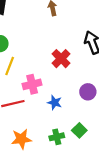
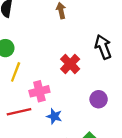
blue star: (55, 103) -> (54, 116), moved

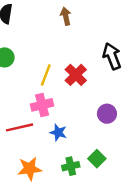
yellow line: (16, 72) -> (46, 75), moved

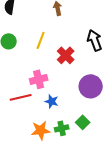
yellow line: (46, 75) -> (41, 40), moved
purple circle: (107, 114) -> (91, 86), size x1.5
orange star: (30, 169) -> (41, 130), moved

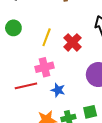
yellow line: (41, 40) -> (47, 37), moved
green square: (83, 122) -> (90, 112), turned 32

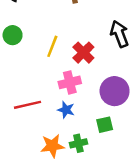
pink cross: (45, 67) -> (70, 82), moved
green square: (90, 112) -> (105, 125), moved

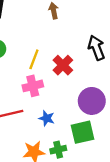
pink cross: (70, 82) -> (33, 86), moved
green square: (105, 125) -> (83, 132), size x1.5

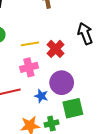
yellow line: (34, 59) -> (30, 44), turned 60
purple circle: (92, 101) -> (62, 83), moved

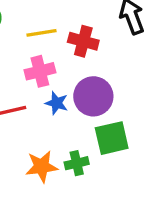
red cross: (56, 49) -> (83, 41), turned -30
blue star: (41, 96) -> (57, 103), moved

